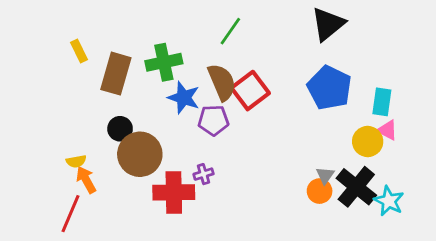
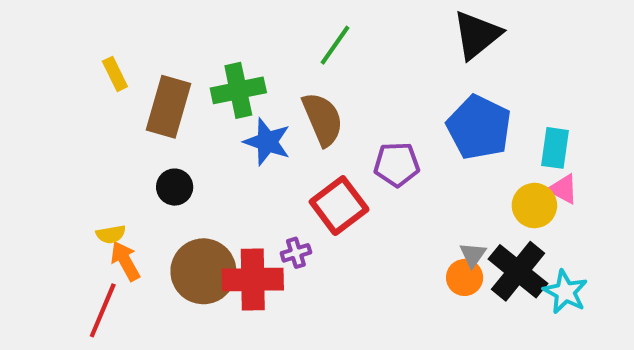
red square: (250, 91) -> (339, 206), moved
purple pentagon: (213, 120) -> (397, 164), moved
brown circle: (140, 154) -> (203, 271), moved

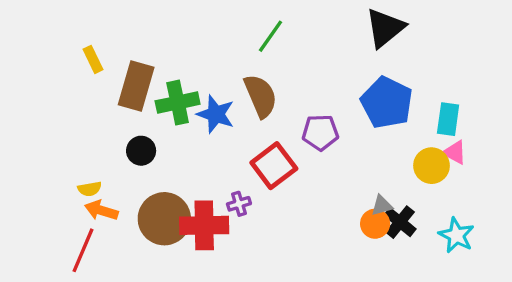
green cross: (238, 90) -> (178, 103), moved
gray triangle: (473, 255) -> (382, 205), turned 40
orange arrow: (125, 261) -> (101, 210), turned -44
black cross: (518, 271) -> (400, 222), moved, size x0.7

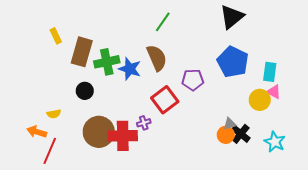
orange arrow: (101, 210) -> (37, 132), moved

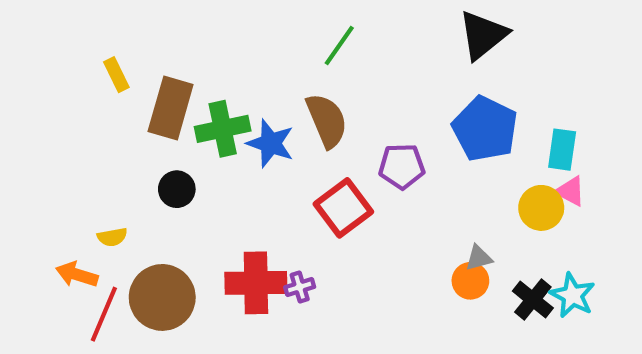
purple cross: (144, 123) -> (300, 287), moved
brown circle: (99, 132) -> (162, 297), moved
black cross: (241, 134) -> (533, 300), moved

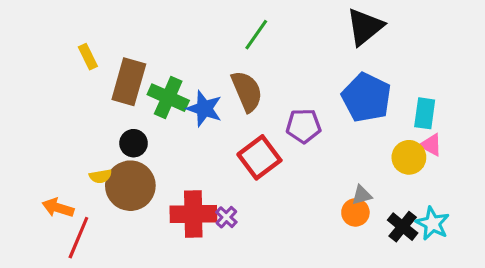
green cross: (223, 129) -> (168, 98), turned 36
yellow semicircle: (112, 237) -> (100, 176), moved
purple cross: (300, 287) -> (226, 217), turned -30
brown circle: (162, 297) -> (130, 186), moved

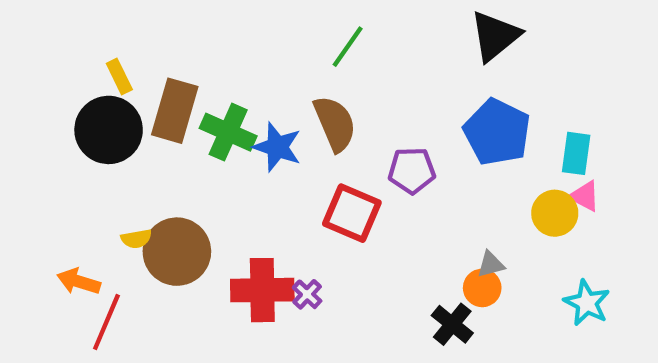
black circle: (134, 143) -> (109, 130), moved, size x1.8
red square: (259, 157) -> (352, 213), turned -30
black cross: (403, 227) -> (452, 324), moved

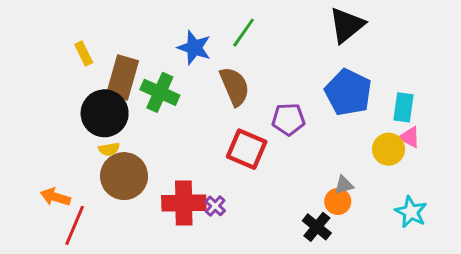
black circle: (109, 130) -> (105, 113), moved
blue star: (277, 147) -> (194, 48), moved
yellow semicircle: (136, 239) -> (109, 149), moved

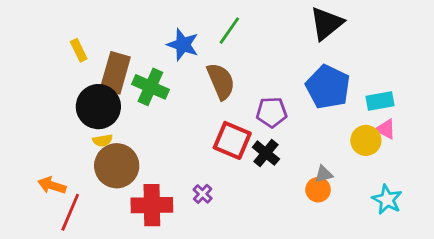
cyan rectangle: (403, 107) -> (380, 101), turned 72
red cross: (184, 203) -> (152, 205), moved
black cross: (317, 227) -> (266, 153), moved

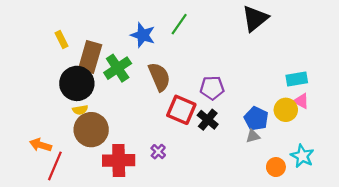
brown semicircle: (221, 81) -> (159, 77), moved
green cross: (150, 87) -> (118, 68), turned 32
blue pentagon: (328, 87) -> (256, 119), moved, size x0.7
orange circle: (318, 190) -> (276, 167), moved

